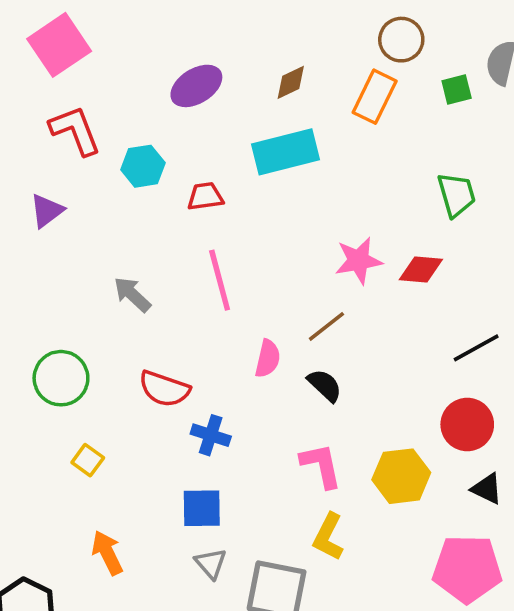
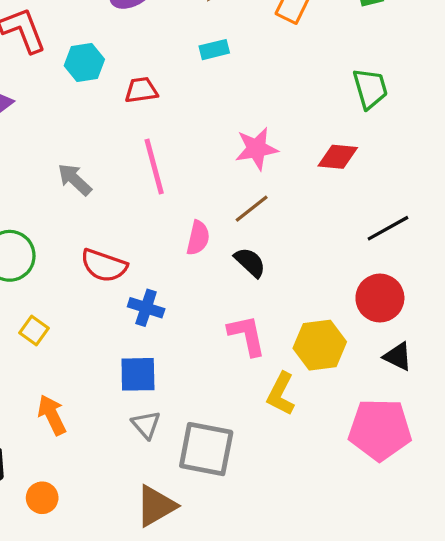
cyan rectangle: (285, 152) -> (214, 50), size x0.5
pink star: (359, 261) -> (257, 149), moved
yellow L-shape: (328, 537) -> (281, 394), moved

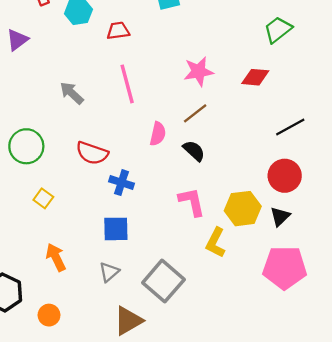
green trapezoid: (370, 89) -> (278, 30), turned -112
black triangle: (398, 356) -> (280, 217), moved, turned 50
gray triangle: (146, 425) -> (109, 272), moved, turned 30
gray square: (206, 449) -> (163, 281), turned 30

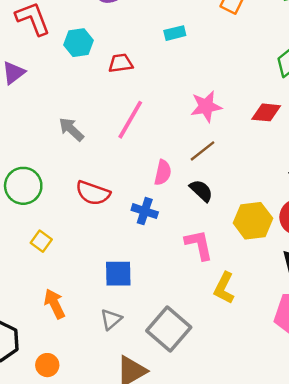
pink line: (127, 84) -> (130, 120), turned 45
blue cross: (122, 183) -> (145, 211), moved
yellow hexagon: (243, 209) -> (253, 221), moved

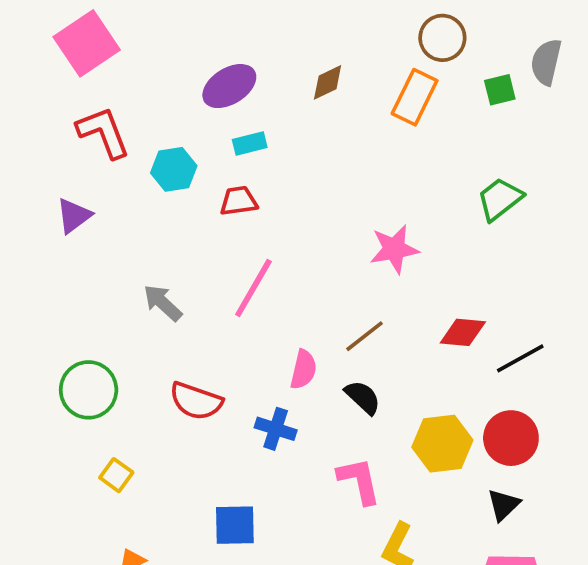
cyan rectangle: (175, 33) -> (250, 143), moved
pink star: (206, 106) -> (394, 249), moved
red diamond: (266, 112) -> (463, 332), moved

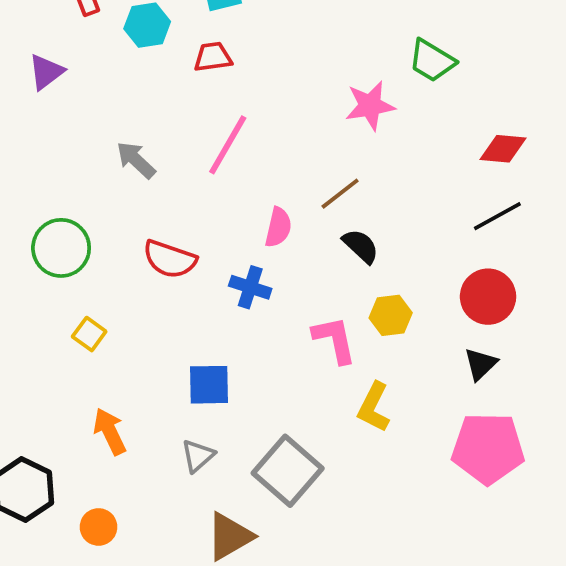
green trapezoid: (500, 199) -> (432, 61), moved, turned -111
red diamond: (463, 332) -> (503, 149), moved
black semicircle: (363, 397) -> (361, 246), moved
yellow hexagon: (442, 444) -> (391, 315), moved, size x0.7

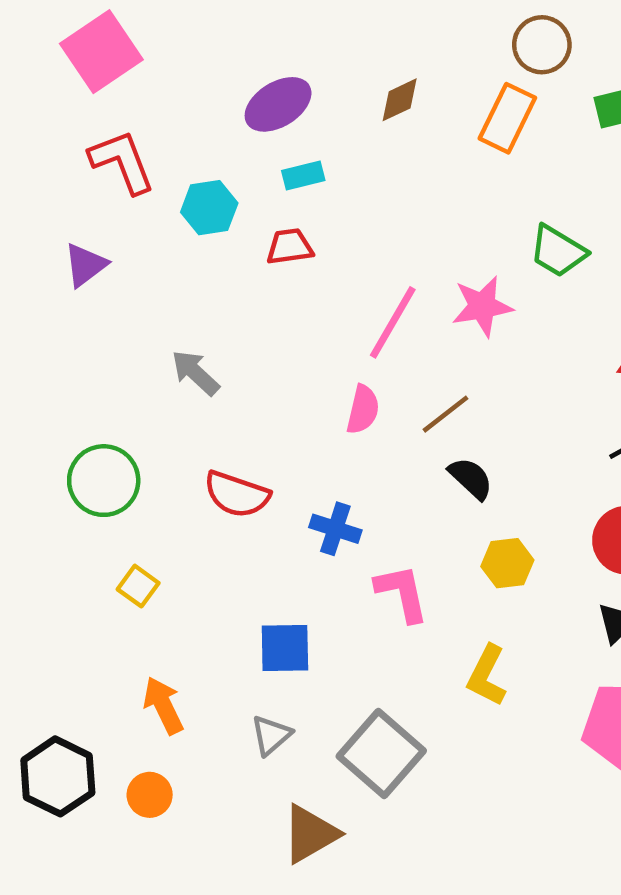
pink line: (228, 145) -> (393, 322), moved
pink semicircle: (278, 227) -> (363, 409), moved
pink L-shape: (334, 340) -> (402, 593), moved
orange circle: (99, 527) -> (150, 795), moved

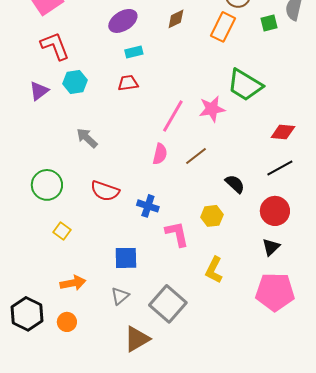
cyan hexagon: (209, 208) -> (75, 82), moved
green trapezoid: (558, 251) -> (245, 85), size x1.4
black semicircle: (471, 478) -> (235, 184), moved
yellow hexagon: (507, 563) -> (212, 216), moved
orange arrow: (163, 705) -> (73, 283), turned 105

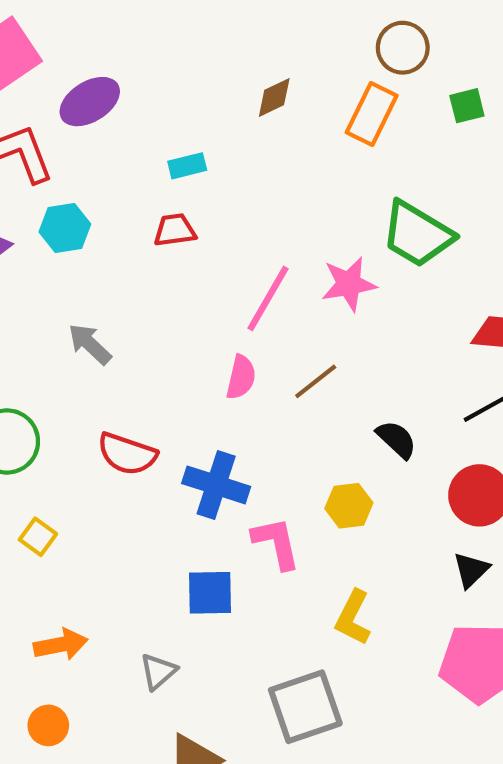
purple ellipse: (123, 21) -> (90, 102), moved
blue cross: (148, 206) -> (216, 485), size x1.4
blue square: (126, 258) -> (210, 593), moved
gray square: (168, 304) -> (305, 707), moved, turned 30

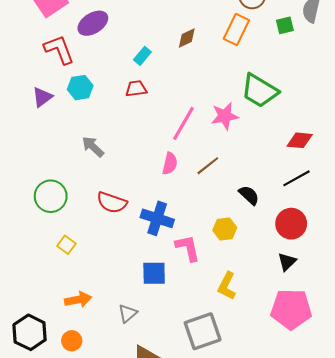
brown diamond: (274, 97) -> (187, 38), moved
cyan rectangle: (187, 166) -> (142, 56), turned -36

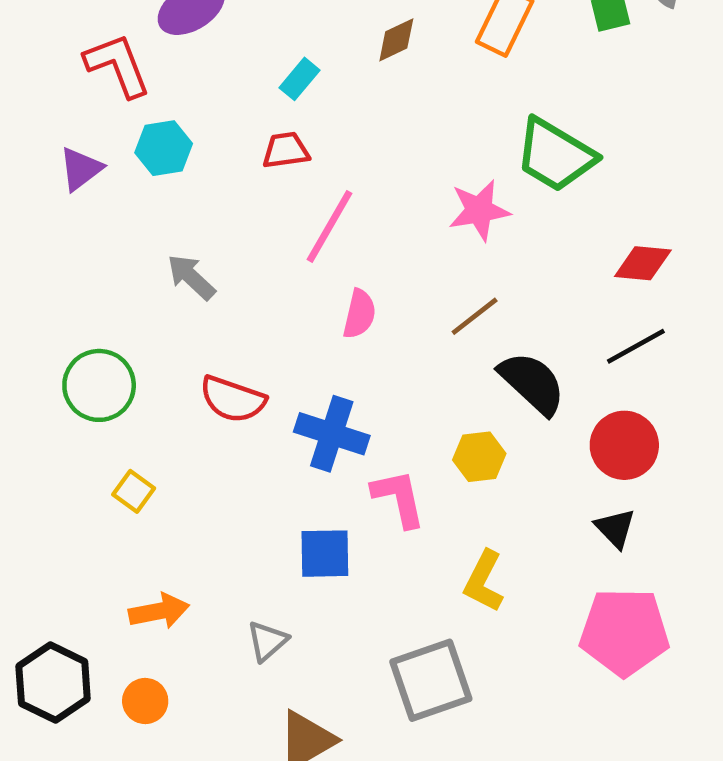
pink line: (184, 123) -> (329, 226), moved
brown line: (208, 166) -> (475, 316), moved
black semicircle: (249, 195) -> (532, 383), size x1.5
black triangle: (287, 262) -> (615, 528), turned -30

